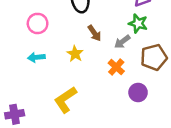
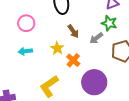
orange cross: (116, 67) -> (73, 60), moved
purple circle: (138, 92) -> (94, 82), moved, size x1.6

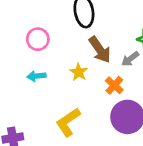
brown arrow: (73, 31) -> (100, 50), size x1.5
orange cross: (73, 60) -> (114, 85), moved

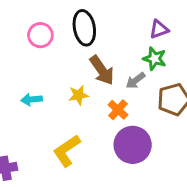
pink circle: (38, 39) -> (40, 35), moved
yellow star: (79, 72) -> (78, 95), turned 30

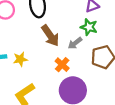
yellow star: (78, 95) -> (20, 59), moved

